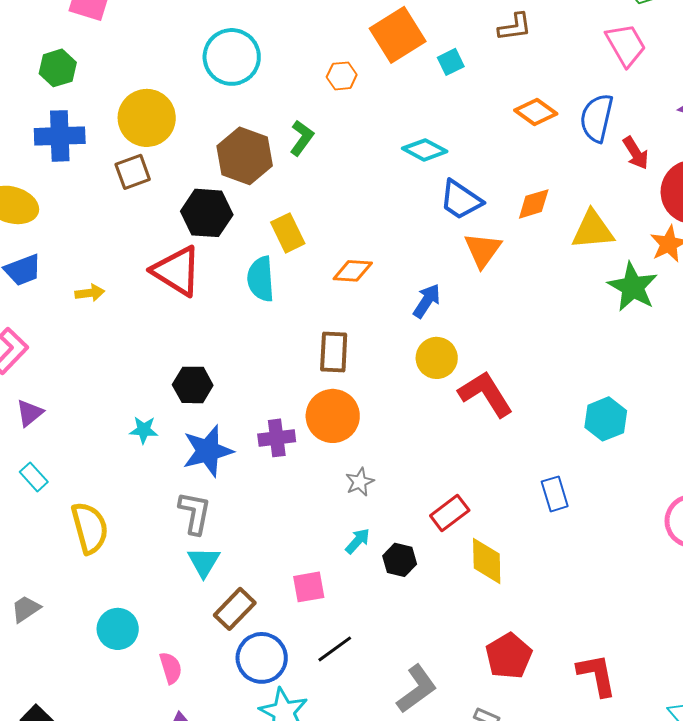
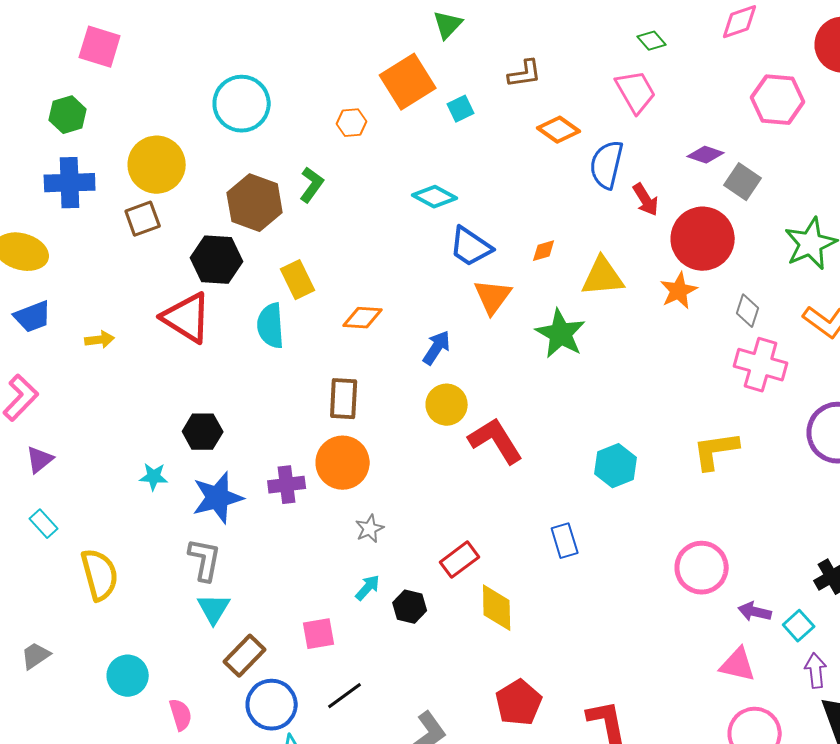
orange diamond: (536, 112) -> (559, 130), moved
orange diamond: (534, 204) -> (544, 251), size x0.7
green star: (633, 287) -> (561, 334), moved

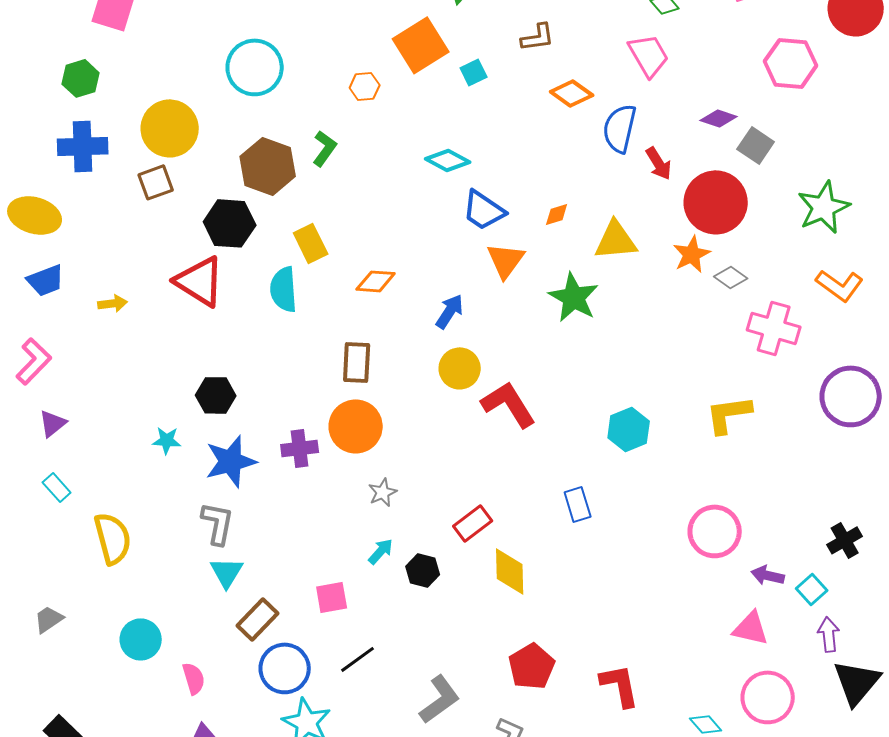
gray diamond: (748, 311) -> (731, 277), moved, turned -72

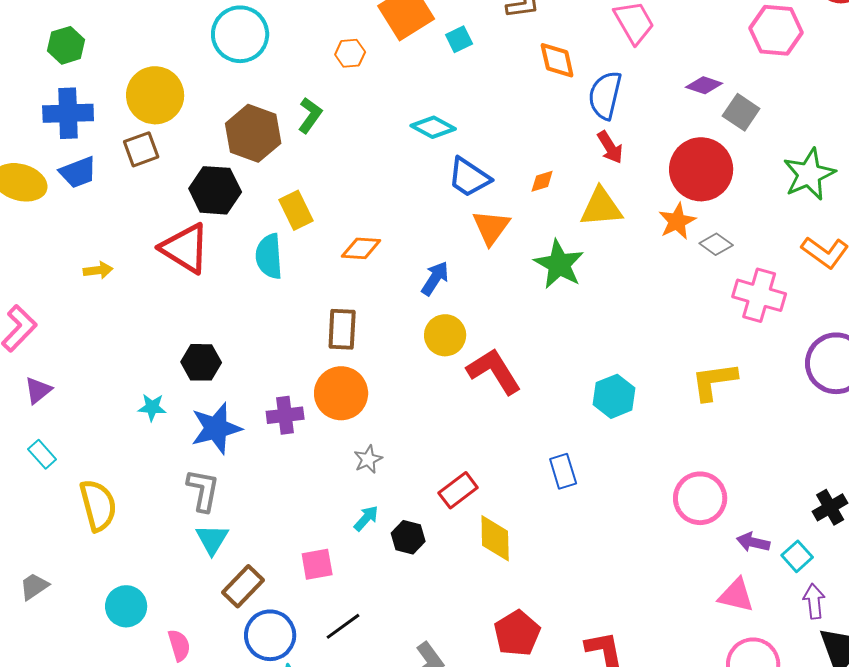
orange diamond: (572, 93) -> (557, 60), turned 42
red arrow: (659, 163) -> (610, 147), moved
blue trapezoid: (46, 280) -> (78, 172), moved

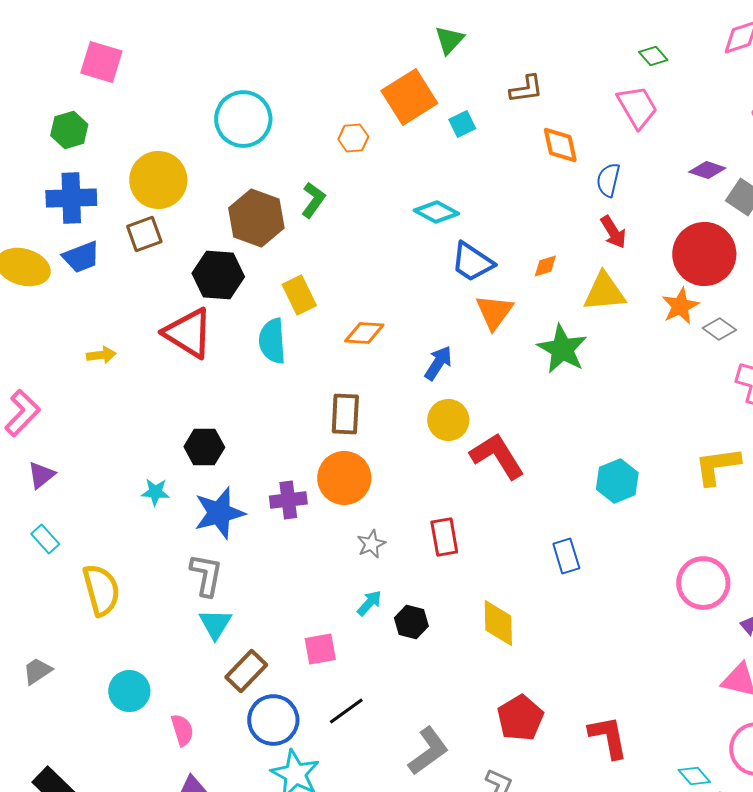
blue semicircle: (605, 95) -> (608, 180), size x0.7
red rectangle: (458, 490) -> (444, 537), moved, turned -63

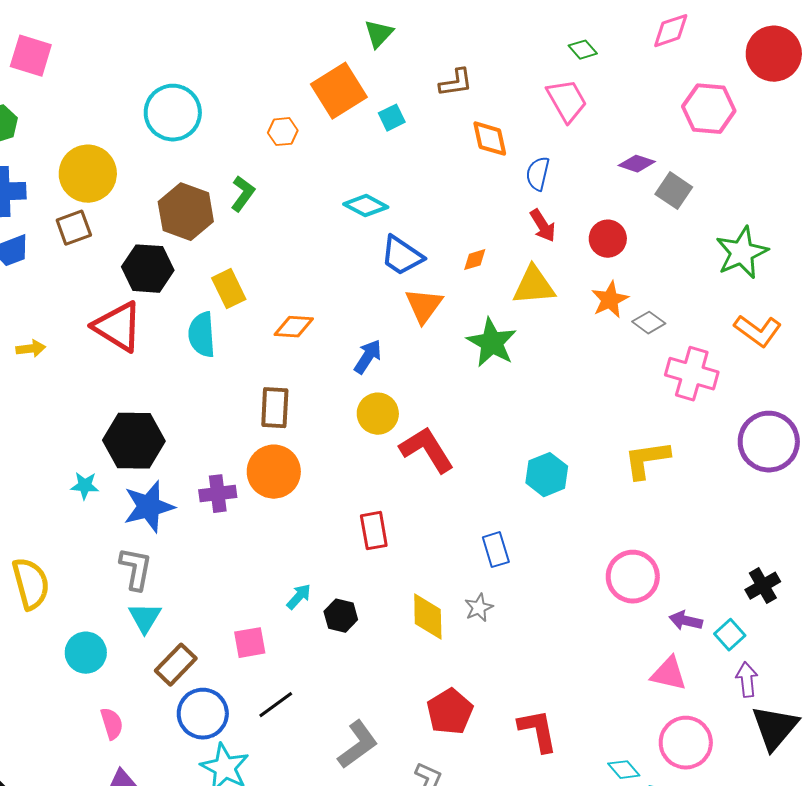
red circle: (704, 254) -> (608, 239), moved, size x0.6
black hexagon: (204, 447) -> (134, 441), size x1.5
gray star: (371, 544) -> (479, 608), moved
cyan circle: (129, 691) -> (86, 653), moved

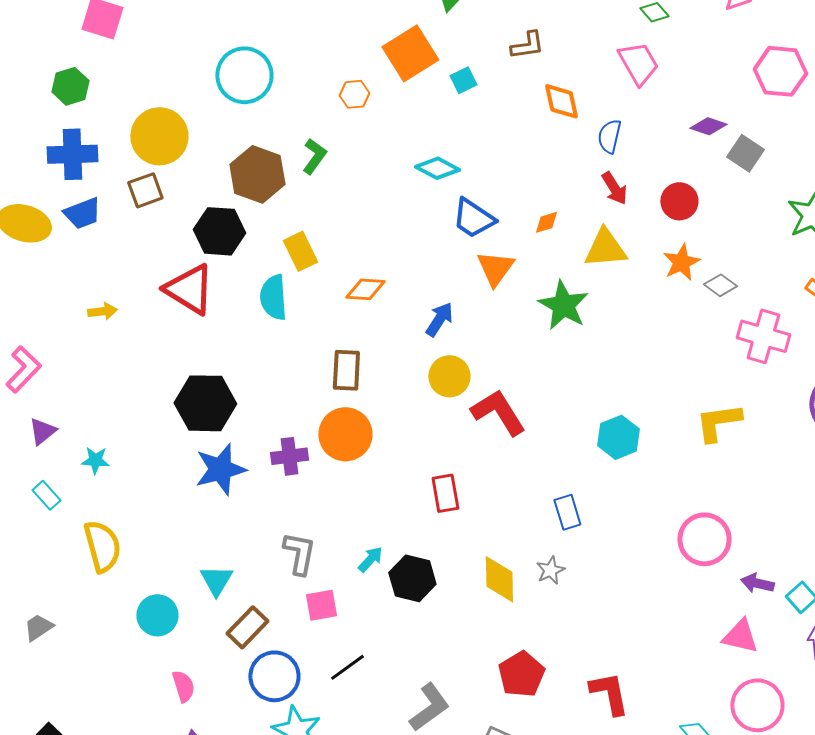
cyan star: (85, 486) -> (95, 460), moved
gray L-shape: (136, 569) -> (299, 553), moved
black hexagon: (341, 616) -> (412, 578), size x1.4

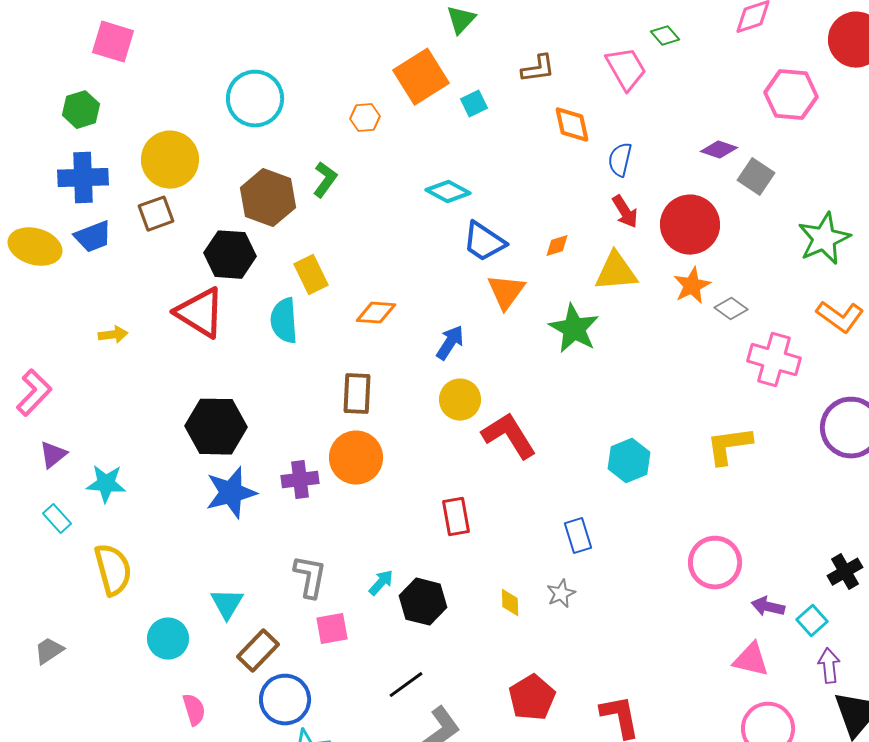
pink trapezoid: (638, 63) -> (626, 69), moved
red circle: (679, 201) -> (690, 225), size x1.6
cyan star: (95, 460) -> (106, 484), size x1.4
yellow diamond: (499, 579) -> (510, 603), size x0.6
black line: (347, 667) -> (406, 685), moved

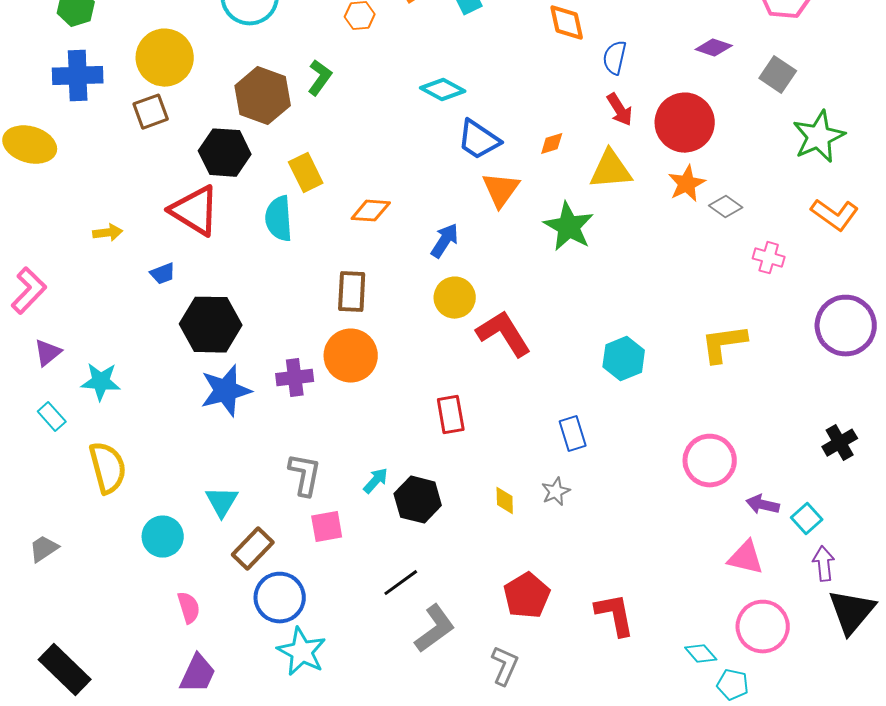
gray square: (756, 177) -> (778, 75), moved
blue trapezoid: (93, 237) -> (163, 274), moved, size x0.7
pink cross: (774, 360) -> (769, 258), size x0.6
black cross: (845, 572) -> (840, 443), moved

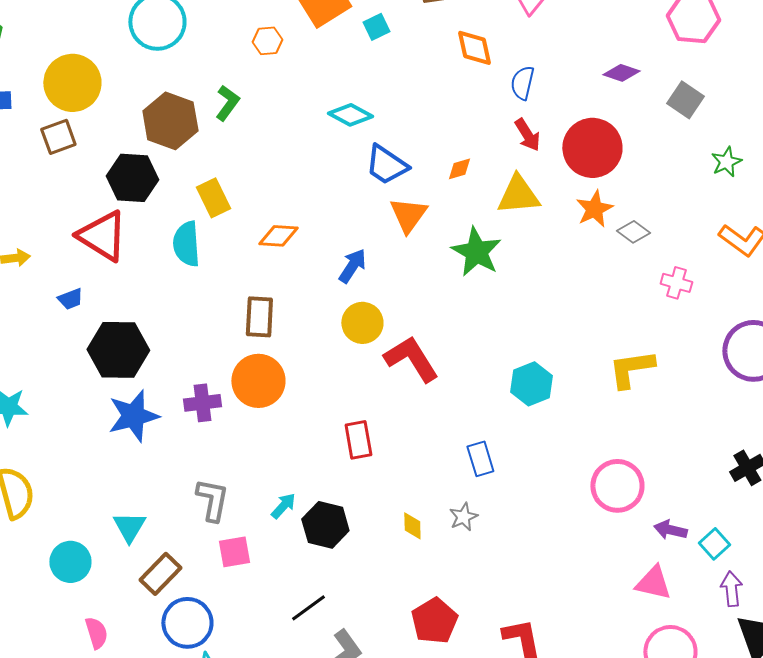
green star: (819, 137) -> (726, 162), size x0.6

